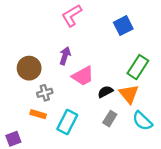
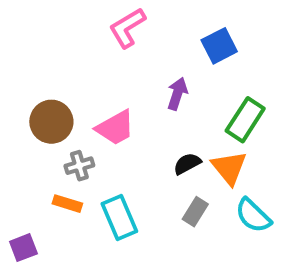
purple arrow: (65, 56) -> (177, 94), moved
pink trapezoid: (83, 76) -> (115, 128), moved
cyan rectangle: (67, 122) -> (119, 218), turned -50

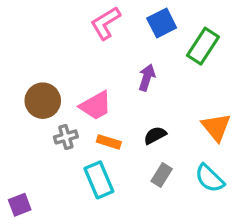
blue square: (219, 46) -> (162, 23), moved
green rectangle: (245, 120) -> (203, 46), moved
orange triangle: (229, 168) -> (216, 127), moved
orange rectangle: (67, 204) -> (109, 142), moved

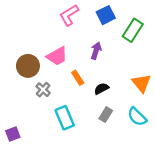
pink trapezoid: (96, 106) -> (57, 56), moved
gray cross: (66, 137) -> (43, 90), turned -32
orange rectangle: (109, 142) -> (78, 78), moved, turned 40

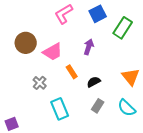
brown circle: (28, 66) -> (26, 43), moved

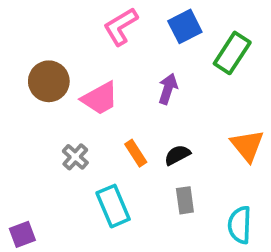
orange rectangle: (72, 72) -> (136, 153), moved
gray rectangle: (98, 106) -> (185, 200), turned -40
cyan semicircle: (127, 108) -> (240, 225), moved, turned 48

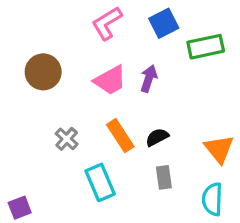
green rectangle: (232, 53) -> (206, 47), turned 45
pink trapezoid: (100, 98) -> (110, 80), moved
orange triangle: (247, 146) -> (219, 149), moved
orange rectangle: (136, 153) -> (120, 136), size x1.4

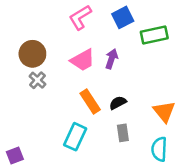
gray cross: (67, 139) -> (37, 80), moved
cyan rectangle: (100, 182) -> (75, 137), turned 48

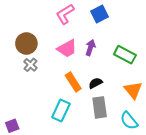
green rectangle: (154, 35) -> (125, 55), moved, turned 40
gray rectangle: (123, 133) -> (100, 107), size x1.5
cyan semicircle: (159, 149) -> (129, 121), turned -42

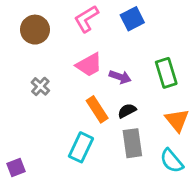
brown circle: (26, 43) -> (35, 30), moved
purple arrow: (90, 48) -> (120, 77), moved, turned 91
green rectangle: (125, 55) -> (166, 73), turned 45

